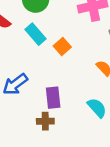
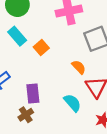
brown cross: (45, 121) -> (26, 115), turned -32

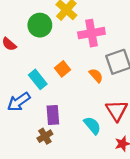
cyan rectangle: (17, 36) -> (38, 79), moved
orange semicircle: (79, 67) -> (96, 75), moved

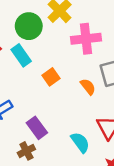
cyan rectangle: (38, 79) -> (21, 55), moved
purple rectangle: (53, 115) -> (37, 128), turned -36

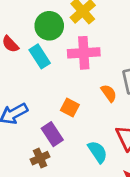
pink cross: (86, 39) -> (84, 53), moved
orange square: (51, 77) -> (70, 108), moved, turned -30

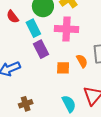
orange square: (70, 108) -> (63, 68), moved, turned -32
purple rectangle: (52, 134) -> (41, 49), moved

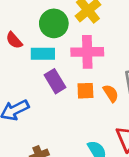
cyan rectangle: (33, 28) -> (43, 54), turned -60
orange square: (63, 68) -> (85, 91), moved

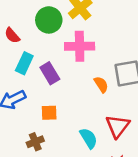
cyan rectangle: (43, 54) -> (24, 63), moved, turned -65
orange square: (85, 91) -> (49, 113), moved

